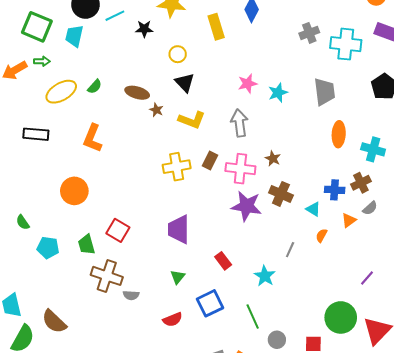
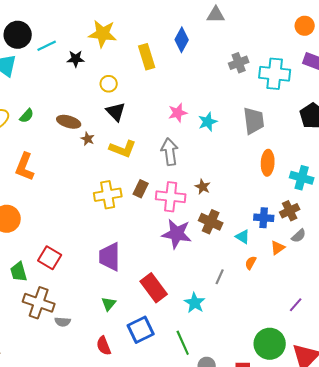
red rectangle: (223, 261) -> (154, 288), size x1.6
red semicircle: (173, 320) -> (104, 346), turned 90

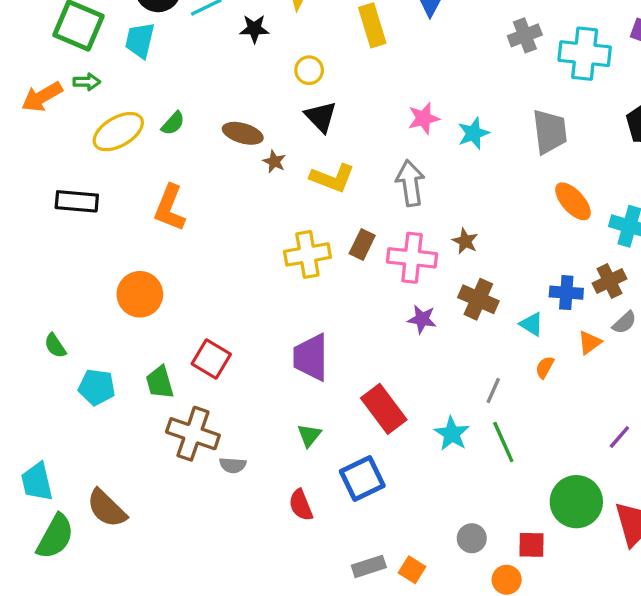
orange ellipse: (268, 163) -> (573, 201), turned -45
purple star: (177, 234) -> (422, 319), size x0.6
green line: (183, 343) -> (503, 442), moved

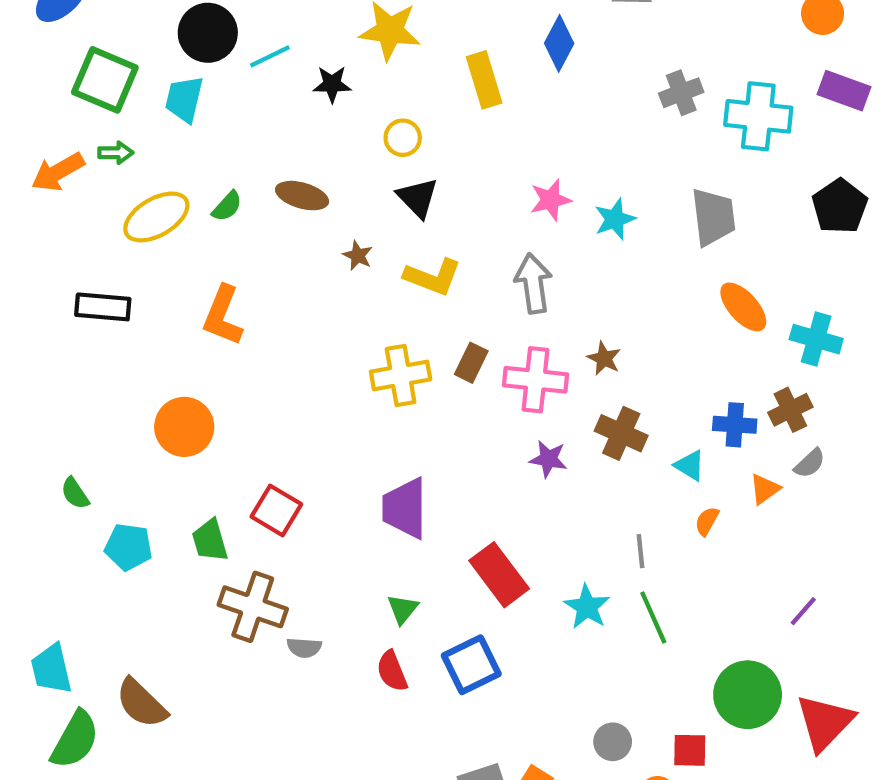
brown ellipse: (243, 133) -> (302, 196), moved
gray line: (493, 391) -> (640, 551), turned -30
red semicircle: (301, 505) -> (392, 671), moved

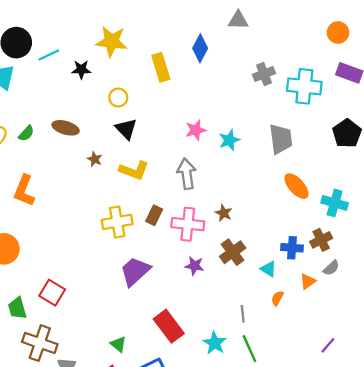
brown cross: (621, 433) -> (233, 252), turned 30
purple trapezoid: (405, 508) -> (135, 271), moved, turned 48
green triangle: (403, 609) -> (118, 344), turned -30

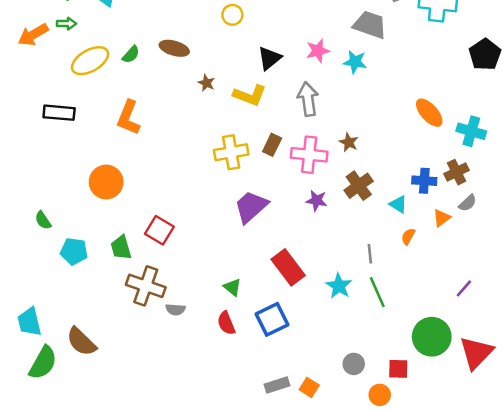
black triangle: (126, 129) -> (270, 58), moved, turned 35
gray trapezoid: (281, 139) -> (370, 25), moved, turned -64
cyan star: (229, 140) -> (355, 62), turned 30

